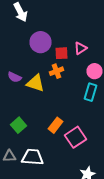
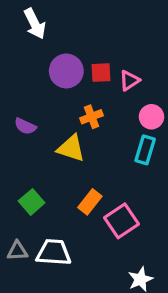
red square: (62, 53) -> (101, 73), moved
yellow triangle: (36, 83) -> (71, 148), moved

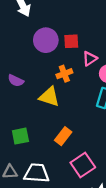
pink triangle: (129, 80) -> (90, 59), moved
green square: (32, 202) -> (20, 136), turned 30
pink square: (121, 221) -> (83, 165), moved

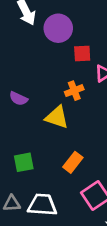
purple circle: (46, 40) -> (58, 28), moved

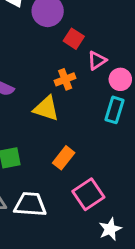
red square: (82, 53) -> (74, 39), turned 36

